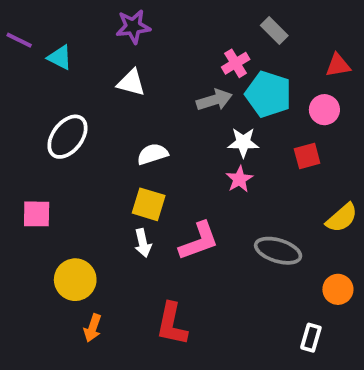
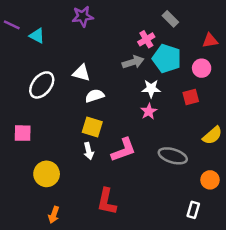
white triangle: (131, 83) -> (81, 73), moved
orange arrow: (93, 328) -> (54, 215), moved

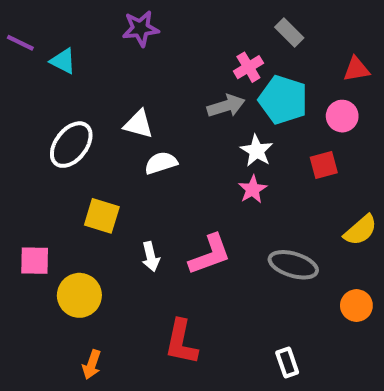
white star: (151, 89) -> (257, 151), turned 30
yellow square: (92, 127) -> (102, 216), moved
pink square: (23, 133) -> (35, 261), moved
white rectangle: (193, 210) -> (287, 363), moved, turned -35

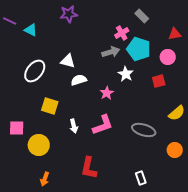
pink star: (253, 189) -> (107, 93), moved

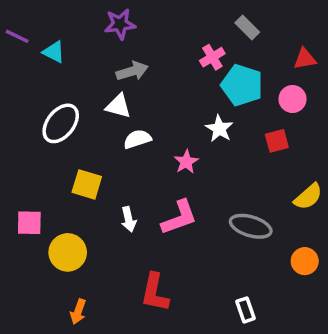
gray arrow: (111, 52) -> (132, 71), moved

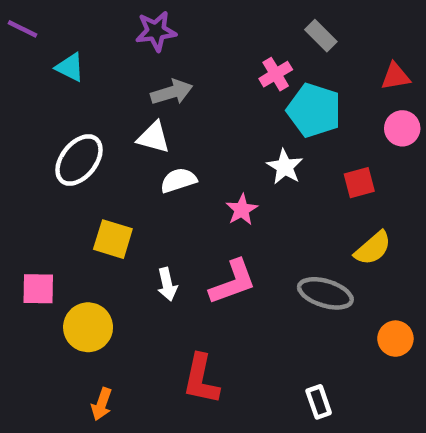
purple line: (17, 36) -> (23, 29), moved
pink circle: (292, 99) -> (402, 128), moved
yellow semicircle: (308, 197) -> (373, 248), moved

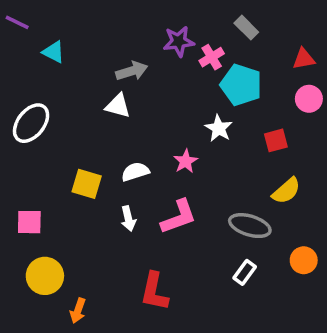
purple star: (156, 31) -> (179, 41), moved
white ellipse: (79, 160) -> (31, 123), moved
white semicircle: (178, 180) -> (135, 172), moved
yellow circle: (88, 327) -> (45, 276), moved
white rectangle: (319, 402) -> (245, 272), moved, turned 55

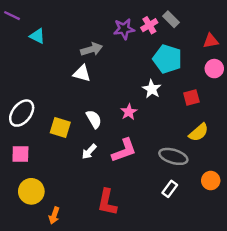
pink cross: (212, 57) -> (149, 25), moved
white ellipse: (31, 123) -> (22, 113), moved
white semicircle: (135, 172) -> (94, 119), turned 78
white arrow: (128, 219) -> (89, 152), turned 56

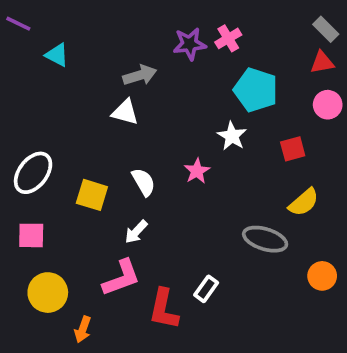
gray rectangle: (171, 19) -> (326, 29), moved
pink L-shape: (124, 150) -> (121, 278), moved
white rectangle: (170, 189) -> (206, 289), moved

